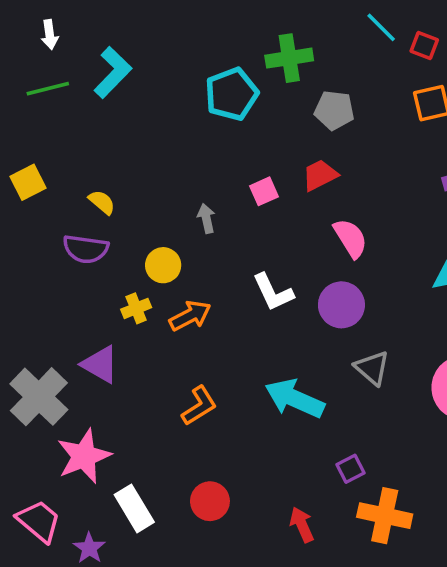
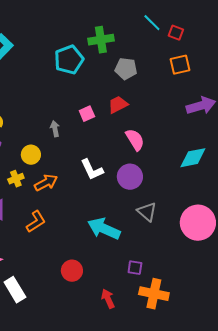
orange L-shape: (199, 406) -> (36, 222), moved
purple square: (350, 469) -> (135, 268), turned 35
red circle: (210, 501) -> (72, 271), moved

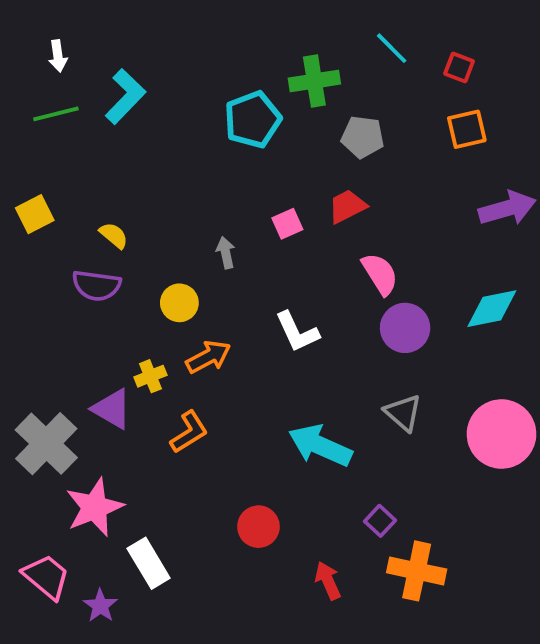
cyan line: (152, 23) -> (392, 48), moved
purple circle: (130, 177) -> (405, 328), moved
yellow cross: (16, 179) -> (150, 376), moved
purple square: (135, 268) -> (380, 521), turned 35

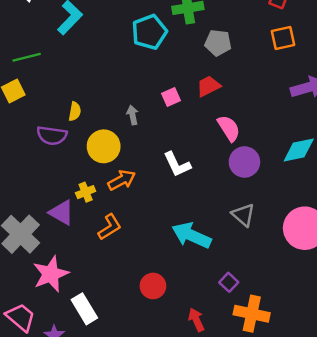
green line: (56, 114) -> (27, 57), moved
yellow semicircle: (114, 235) -> (75, 111), moved, turned 60
yellow circle: (179, 303) -> (104, 146), size x1.4

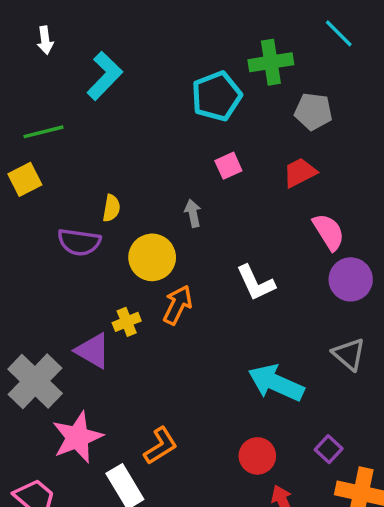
pink square: (171, 97) -> (228, 166), moved
orange arrow: (122, 180) -> (178, 305), turned -36
orange L-shape: (110, 227) -> (161, 446), moved
red circle: (153, 286) -> (257, 456), moved

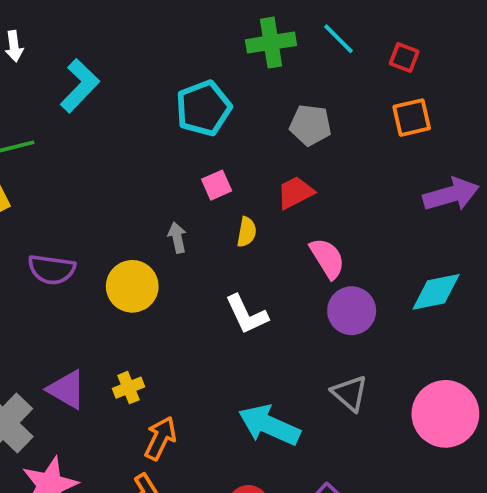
green cross: (271, 62) -> (271, 43), moved
yellow semicircle: (111, 208) -> (247, 232), moved
orange arrow: (178, 305) -> (160, 438), moved
yellow cross: (127, 322) -> (128, 388), moved

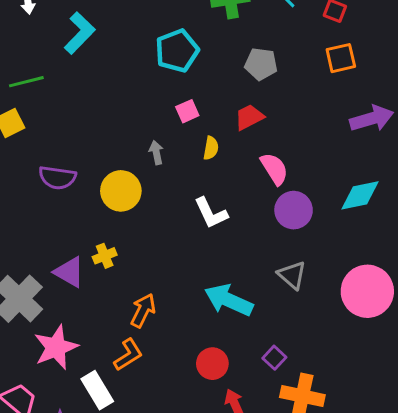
yellow cross: (128, 388) -> (105, 256), moved

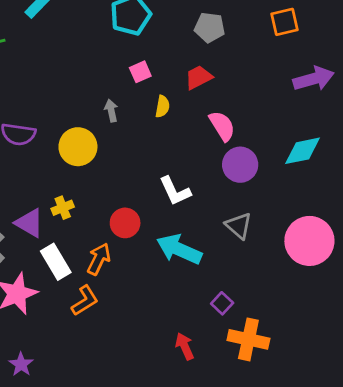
white L-shape: (211, 213) -> (175, 191), moved
red circle: (212, 364) -> (125, 223), moved
white rectangle: (97, 390) -> (56, 262), moved

